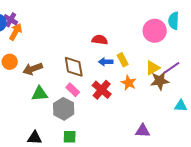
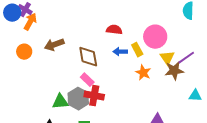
pink circle: (155, 31) -> (155, 37), moved
yellow triangle: (153, 68) -> (167, 58), turned -35
brown arrow: (33, 69) -> (54, 45), moved
red cross: (102, 90) -> (94, 96), moved, turned -30
green triangle: (40, 94) -> (60, 102), moved

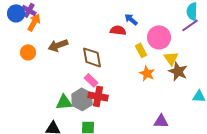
blue arrow: (120, 52) -> (131, 19), moved, turned 40
purple line: (186, 58) -> (190, 25), moved
brown star: (174, 71) -> (178, 71), turned 30

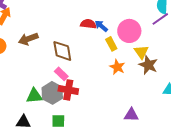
blue arrow: (131, 19) -> (101, 26), moved

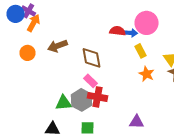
blue arrow: (101, 26) -> (130, 33), turned 144
pink circle: (129, 31) -> (146, 23), moved
purple triangle: (131, 115) -> (136, 122), moved

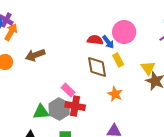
blue arrow: (130, 33) -> (108, 42), turned 48
brown diamond: (92, 58) -> (97, 67), moved
orange star: (146, 74) -> (115, 94), moved

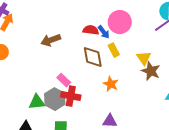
brown arrow: (35, 55) -> (51, 40), moved

